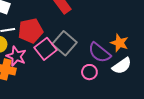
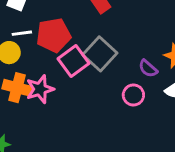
purple semicircle: (99, 53) -> (148, 68), size x0.6
pink star: (16, 56) -> (40, 89), moved, turned 30

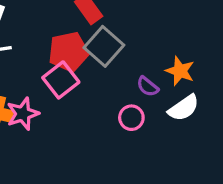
red pentagon: (54, 35) -> (69, 52), moved
gray square: (100, 54) -> (104, 46), moved

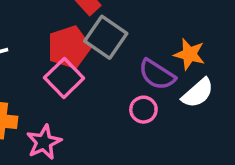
purple semicircle: (148, 86) -> (157, 75), size x1.5
pink star: (23, 114) -> (44, 142), moved

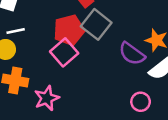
pink circle: (143, 110) -> (141, 102), moved

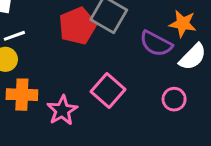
pink square: (64, 52) -> (108, 91), moved

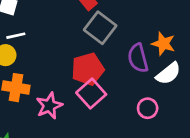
red pentagon: (77, 26) -> (88, 69), moved
purple semicircle: (156, 44) -> (138, 58), turned 40

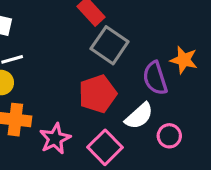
white semicircle: (168, 73) -> (139, 116), moved
pink square: (91, 94) -> (105, 147), moved

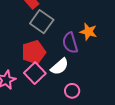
pink circle: (169, 136) -> (72, 91), moved
pink square: (105, 147) -> (35, 73), moved

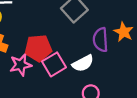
red pentagon: (34, 52) -> (38, 48), moved

